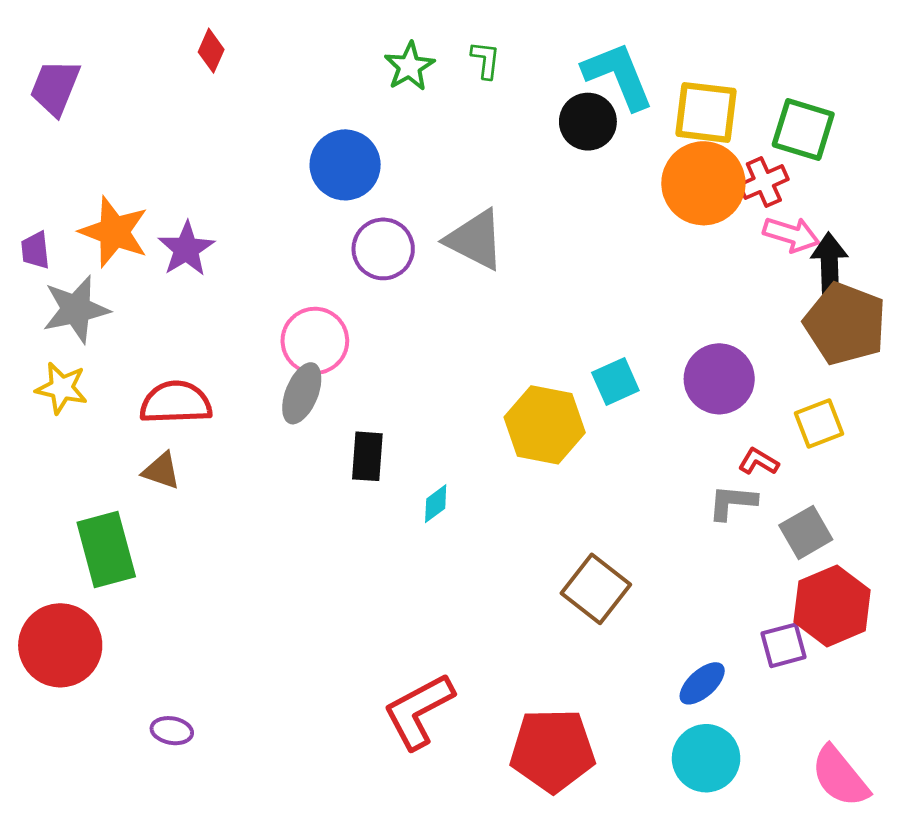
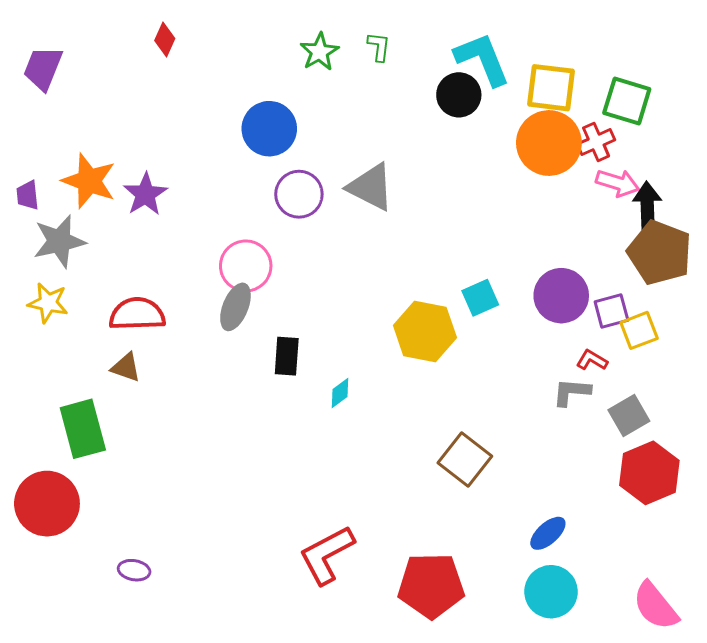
purple square: (783, 645) -> (611, 311), moved

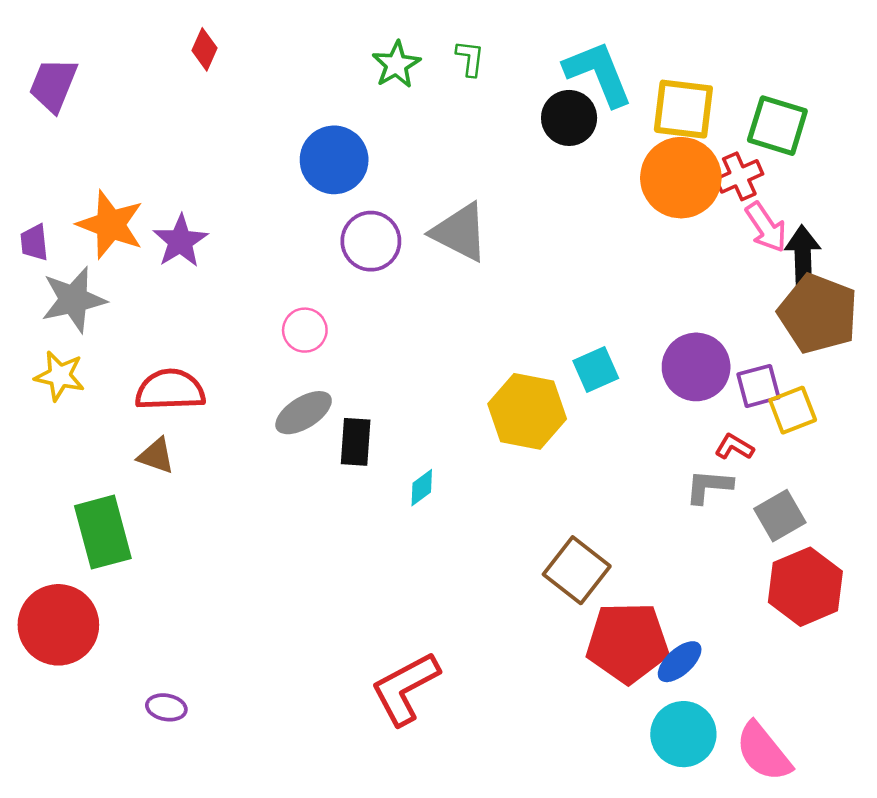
pink arrow: (618, 183) -> (766, 227), turned 39
pink circle: (246, 266) -> (305, 330), size x0.7
gray ellipse: (235, 307) -> (304, 413), moved, turned 36
red pentagon: (431, 586) -> (628, 643), moved
pink semicircle: (655, 606) -> (763, 752), moved

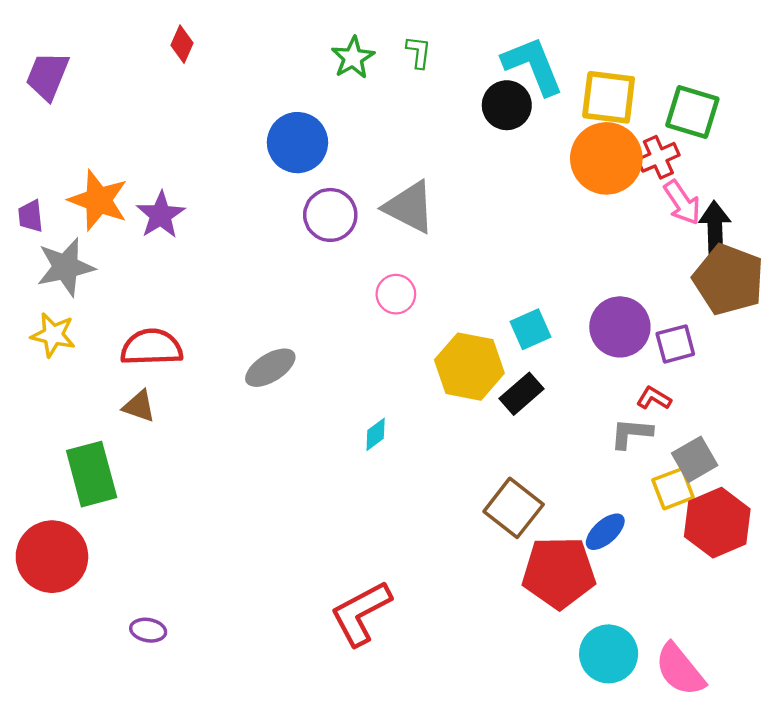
pink circle: (305, 330) -> (396, 294), moved
yellow square: (793, 410) -> (673, 489), moved
black rectangle: (356, 442) -> (521, 394), moved, turned 45
blue ellipse: (680, 662) -> (605, 532), moved

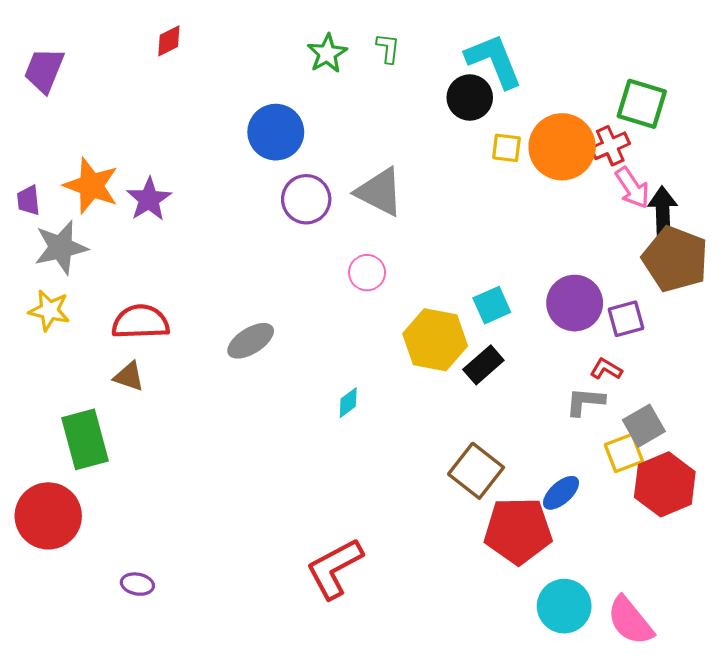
red diamond: (182, 44) -> (169, 41), turned 40
yellow square: (609, 97) -> (506, 148), moved, size x0.6

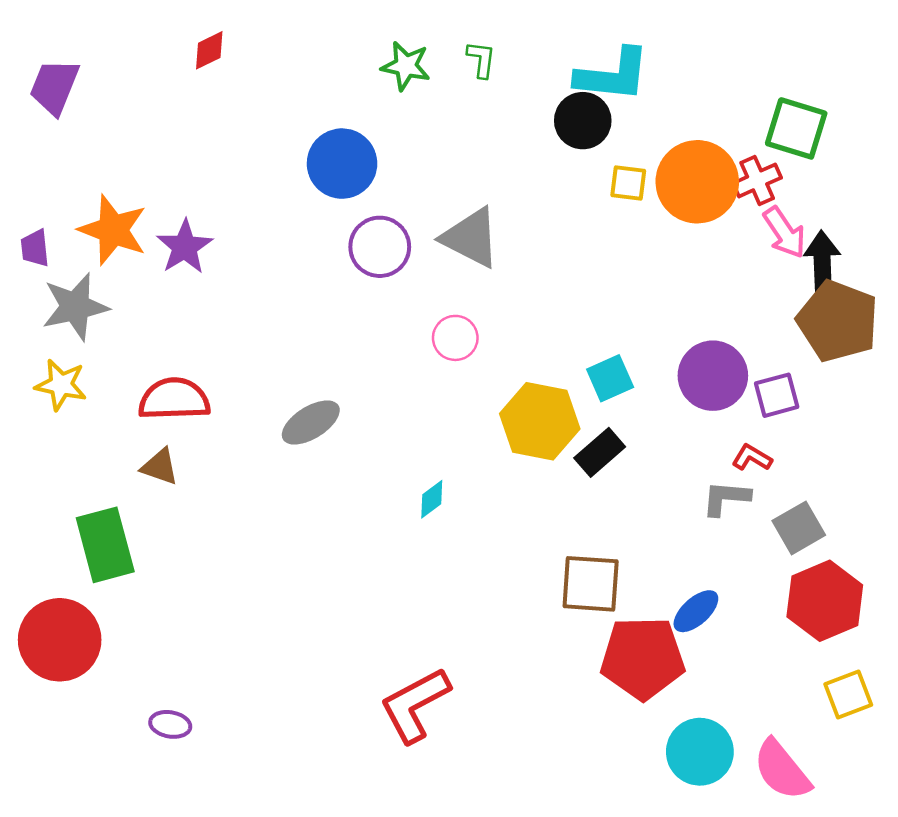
green star: (327, 53) -> (406, 66), turned -30
cyan L-shape: (494, 61) -> (613, 75), turned 118
yellow square: (624, 453) -> (848, 694), moved
brown square: (476, 471) -> (591, 584), turned -34

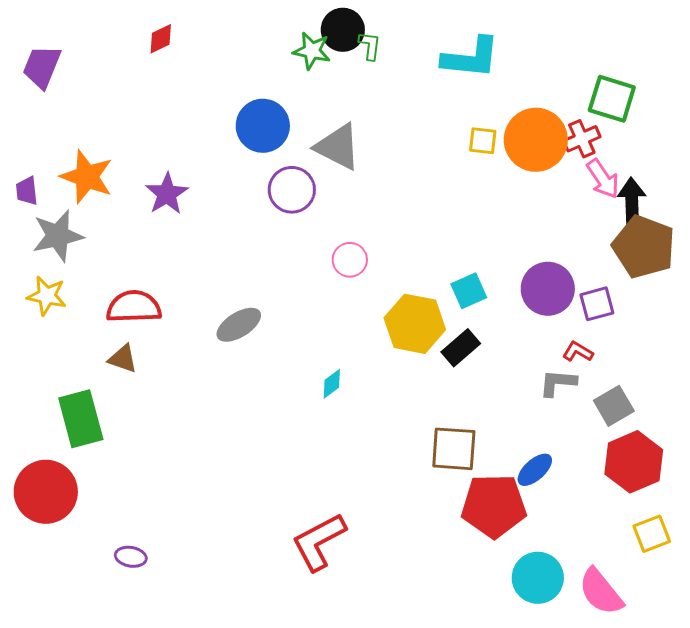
black circle: (583, 121) -> (343, 30), moved
gray triangle: (471, 238) -> (338, 147), moved
purple star: (185, 247) -> (167, 194), moved

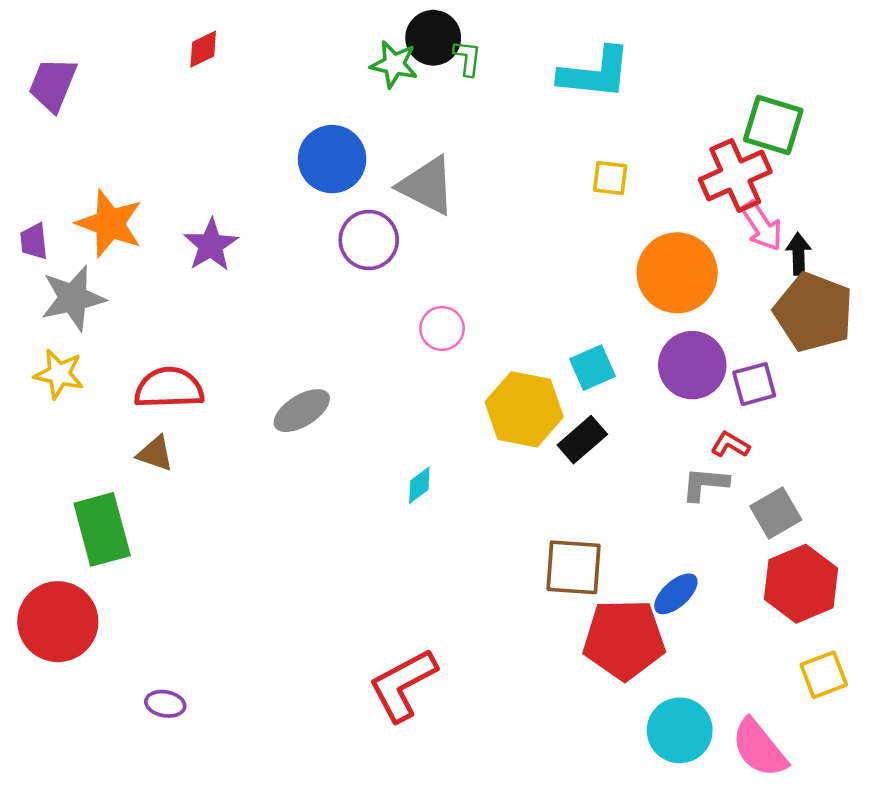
red cross: (582, 139) -> (735, 176), size x1.5
orange circle: (536, 140) -> (677, 273), moved
black arrow: (632, 201) -> (798, 254), size x0.7

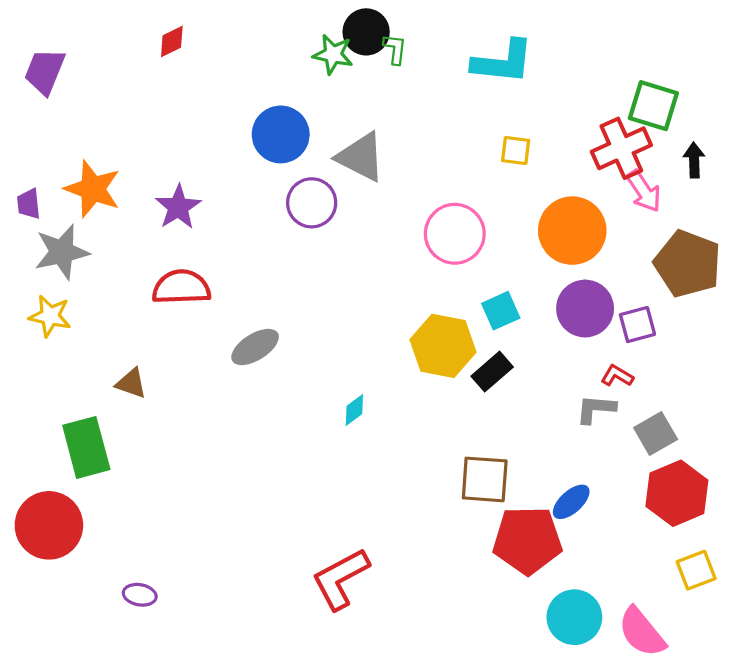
black arrow: (798, 254) -> (694, 160), moved
pink circle: (442, 328) -> (455, 234), moved, size x1.6
red semicircle: (169, 388) -> (181, 287), moved

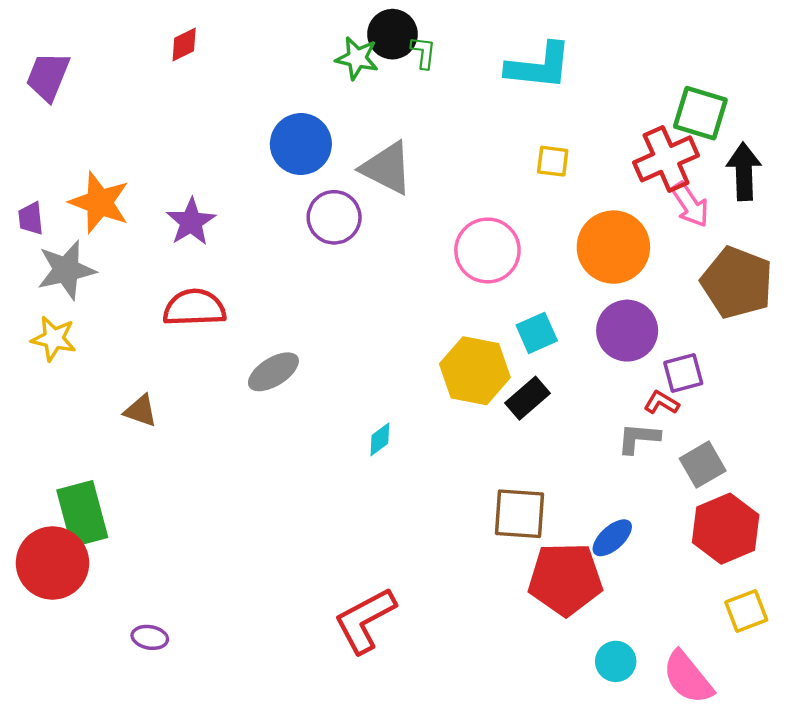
black arrow: (694, 160) -> (744, 171), size x1.5
purple square: (637, 325) -> (683, 373), moved
green rectangle: (86, 447) -> (82, 514), moved
cyan circle: (574, 617) -> (616, 661), size x0.7

